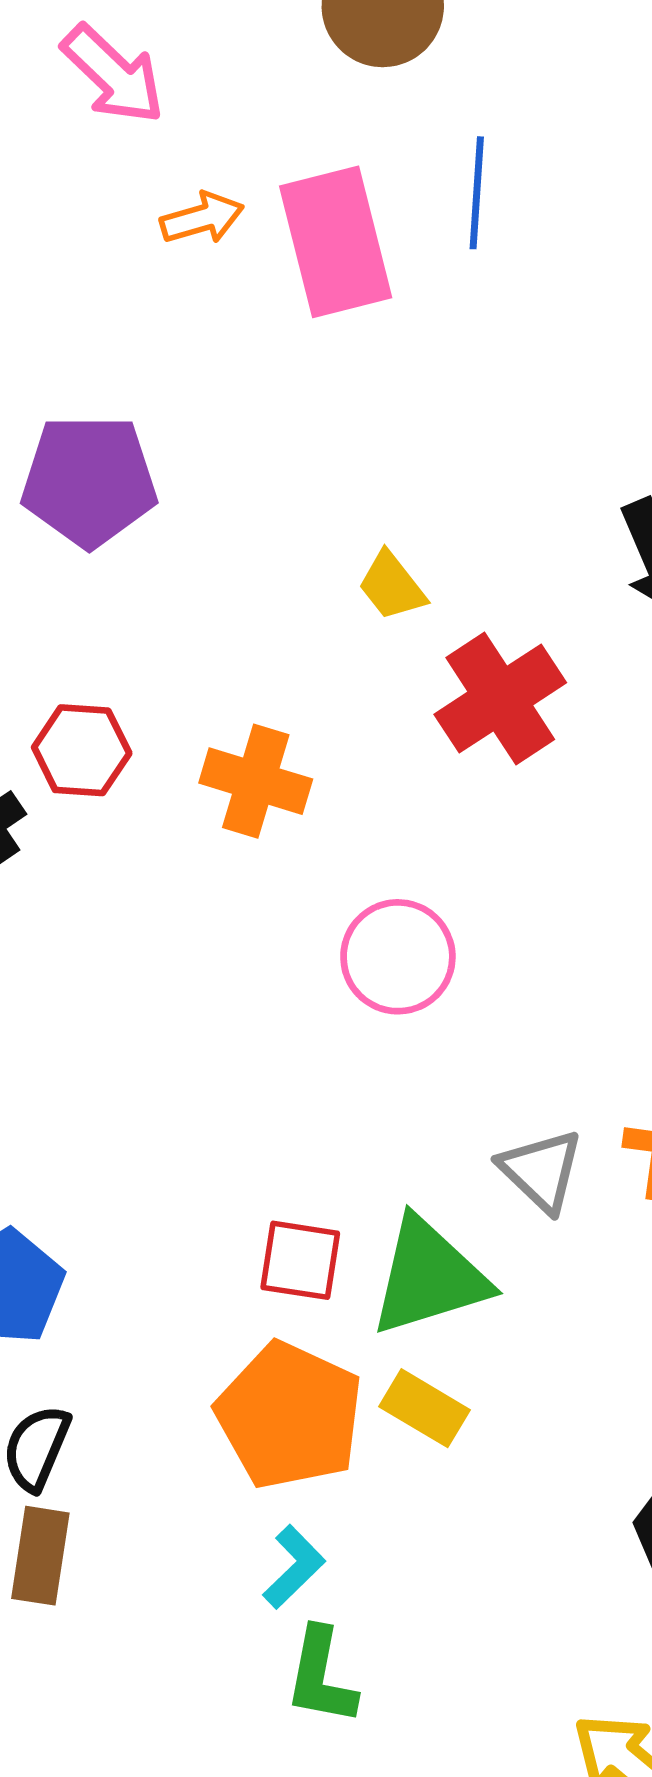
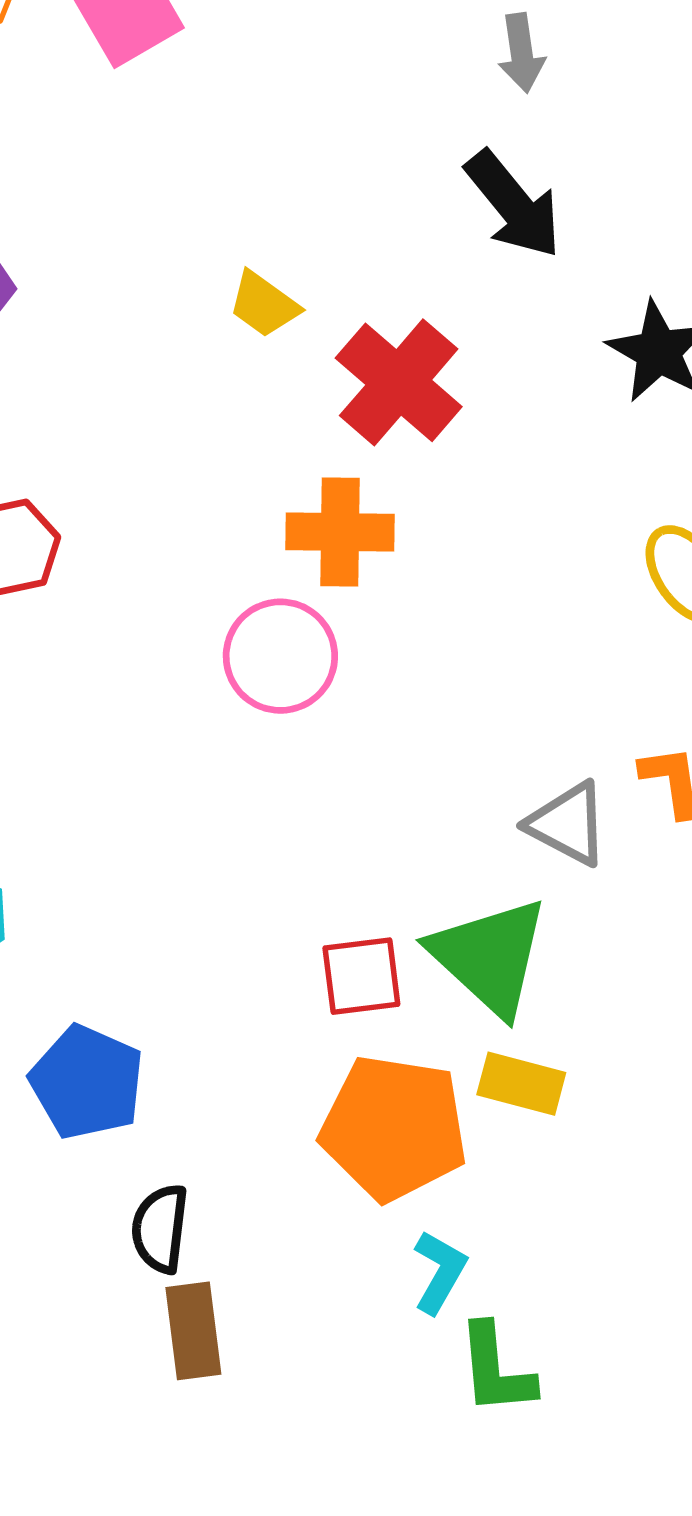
orange cross: (256, 781) -> (340, 532), moved
pink circle: (398, 957) -> (280, 656), moved
green triangle: (429, 1277) -> (489, 957), turned -44

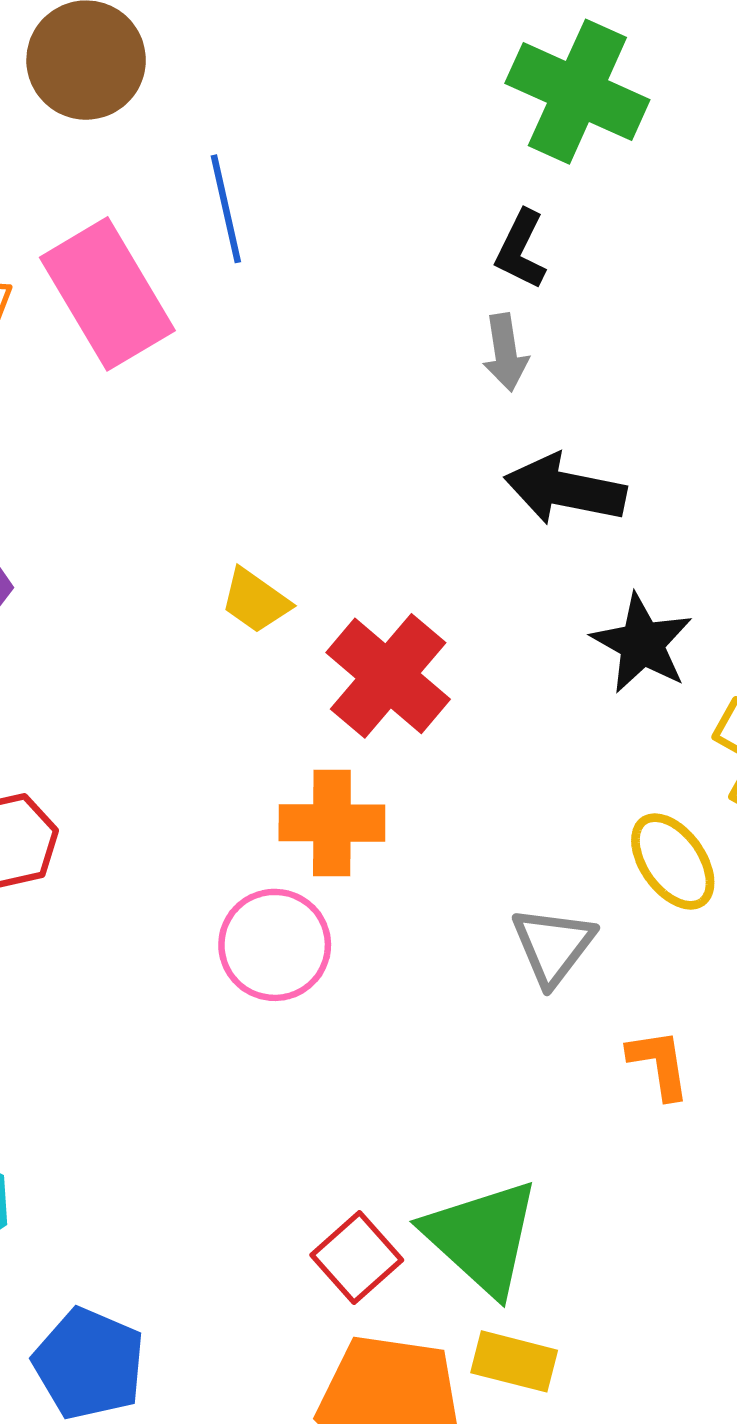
black arrow: (513, 204) -> (565, 489), moved, turned 141
gray triangle: (568, 824) -> (553, 946), moved, turned 40
red square: (361, 976) -> (357, 1257), turned -34

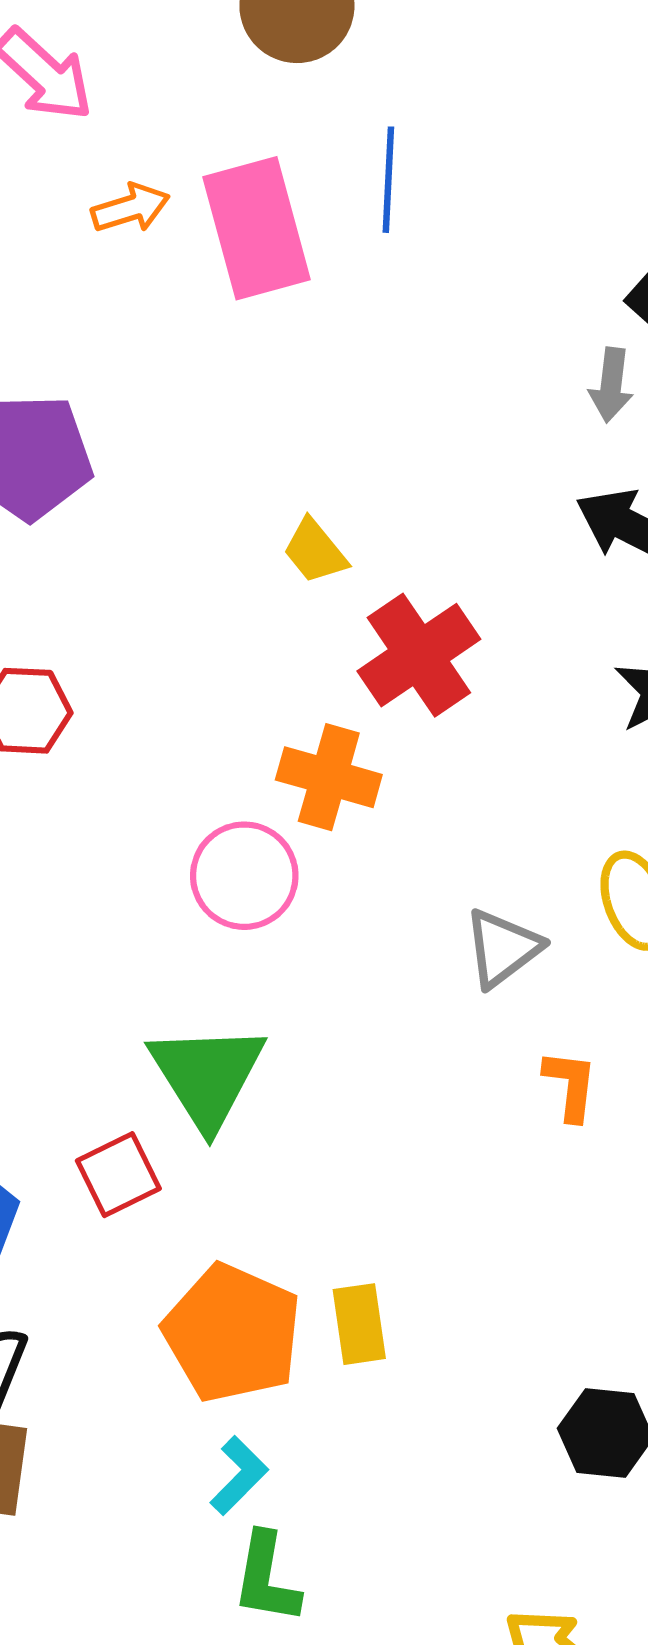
green triangle: (482, 1237) -> (207, 1076), moved
red square: (357, 1257) -> (118, 1175), moved
yellow rectangle: (514, 1361) -> (359, 1324), turned 52

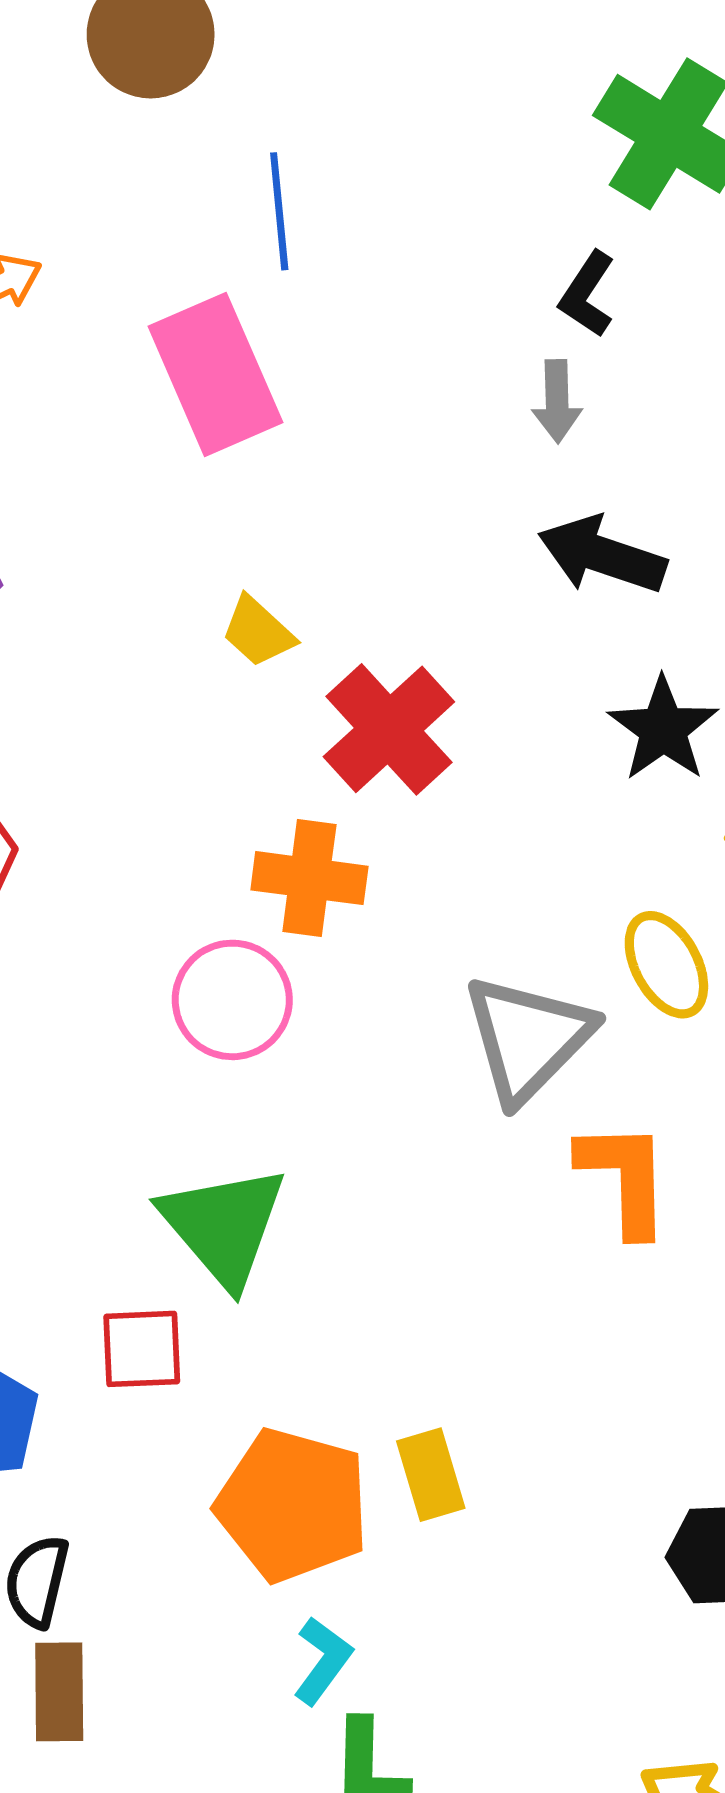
pink rectangle: (256, 228) -> (215, 374), moved
gray triangle: (502, 948) -> (528, 1038), size x1.5
orange L-shape: (570, 1085) -> (625, 1178), size x1.5
red square: (118, 1175) -> (142, 1349), turned 32

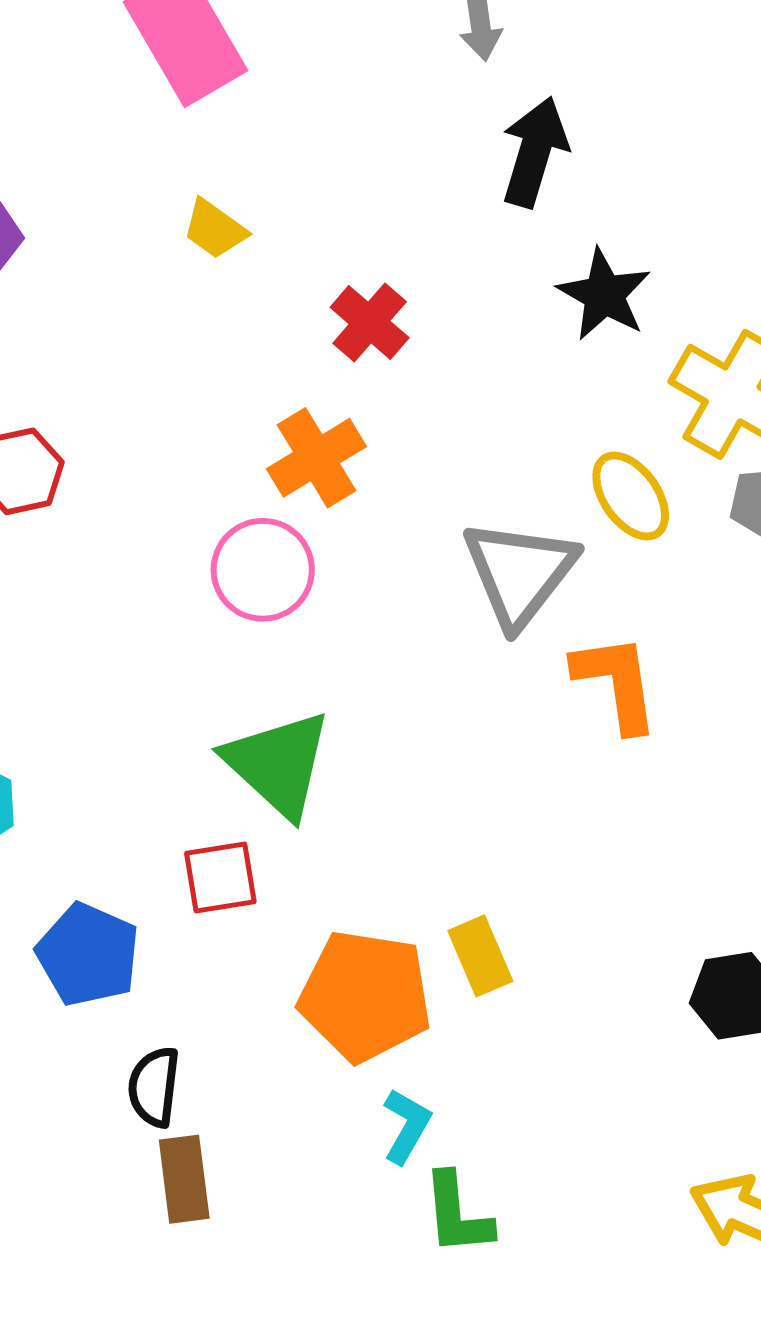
black arrow: (602, 555) -> (534, 152), turned 95
yellow trapezoid: (258, 632) -> (215, 229), moved
red cross: (389, 729) -> (370, 323), size x0.7
orange cross: (309, 878) -> (317, 458), turned -32

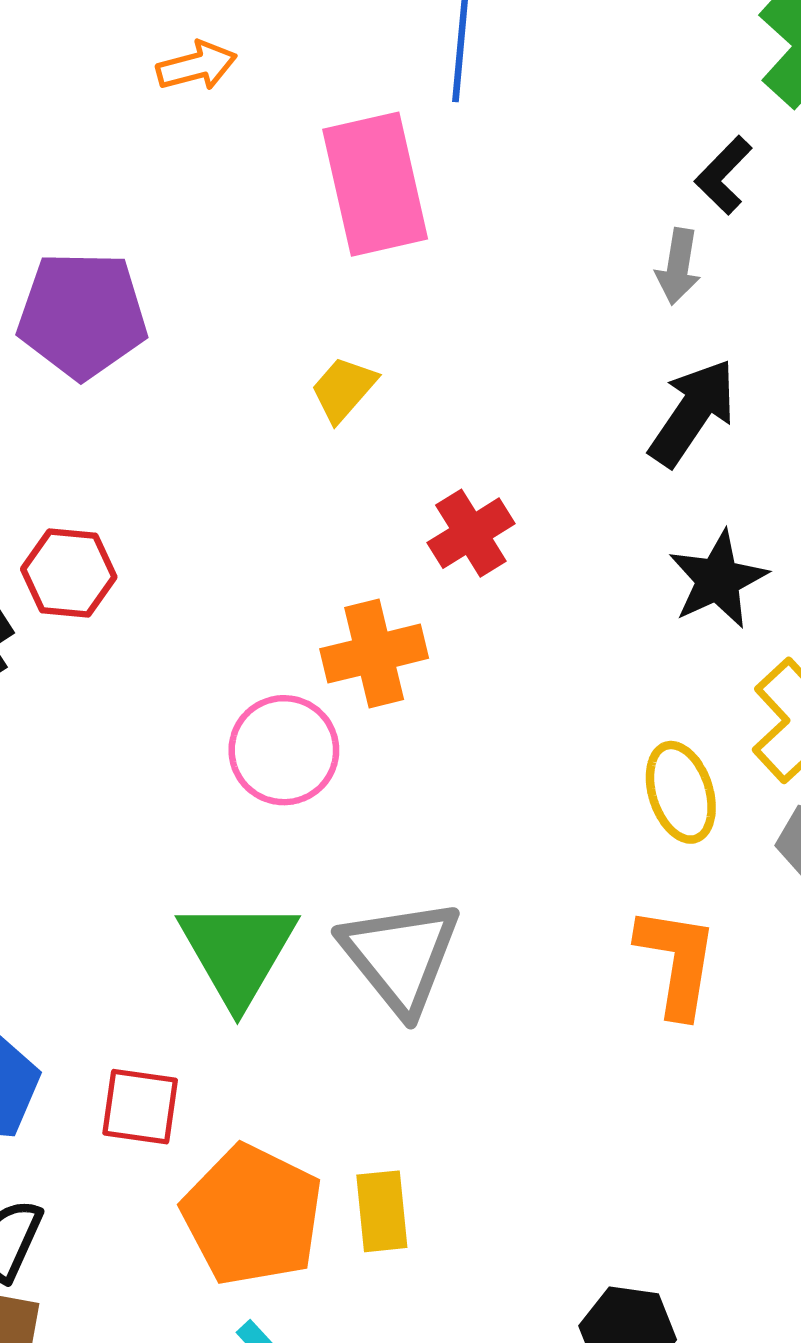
yellow trapezoid: (215, 229) -> (343, 389), turned 78
gray triangle: (520, 573) -> (400, 956), moved, turned -34
orange L-shape: (616, 683) -> (677, 962), moved
red square: (220, 877) -> (140, 1107), moved

